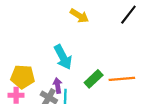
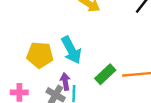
yellow pentagon: (23, 77) -> (40, 55), moved

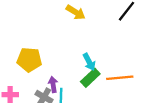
cyan arrow: (71, 50) -> (89, 62), moved, size x0.7

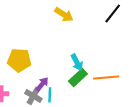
purple arrow: (53, 85) -> (42, 84), turned 48

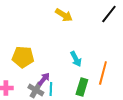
green rectangle: (78, 78) -> (82, 87), moved, turned -30
orange line: (106, 78) -> (103, 73), turned -70

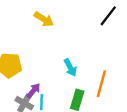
yellow arrow: (64, 15) -> (44, 19), moved

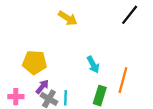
purple arrow: (33, 91) -> (42, 87), moved

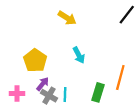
yellow pentagon: (35, 62) -> (35, 60), turned 30
cyan arrow: (93, 65) -> (79, 55), moved

